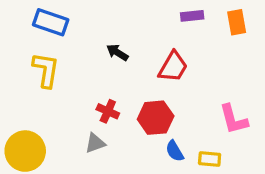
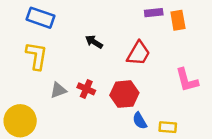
orange rectangle: (237, 22) -> (178, 20), moved
pink L-shape: (233, 119) -> (187, 80), moved
gray triangle: (95, 143) -> (58, 90), moved

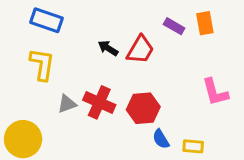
purple rectangle: (154, 13) -> (174, 26), moved, turned 36
red trapezoid: (138, 53) -> (140, 50), moved
red cross: (86, 89) -> (99, 102), size x1.5

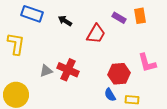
black arrow: (108, 48) -> (65, 21), moved
yellow L-shape: (42, 64) -> (16, 44), moved
red hexagon: (143, 108) -> (119, 74), moved

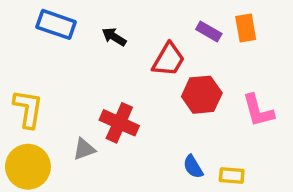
yellow L-shape: (16, 44) -> (28, 109), moved
gray triangle: (46, 71) -> (84, 149), moved
red hexagon: (119, 74) -> (202, 95), moved

